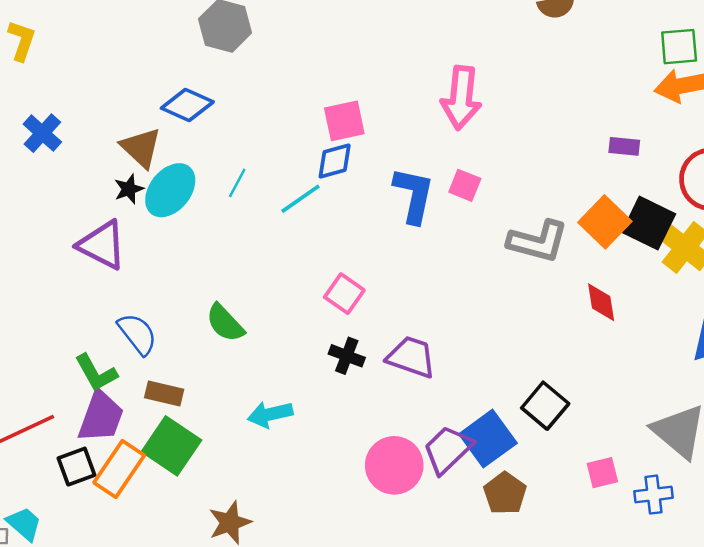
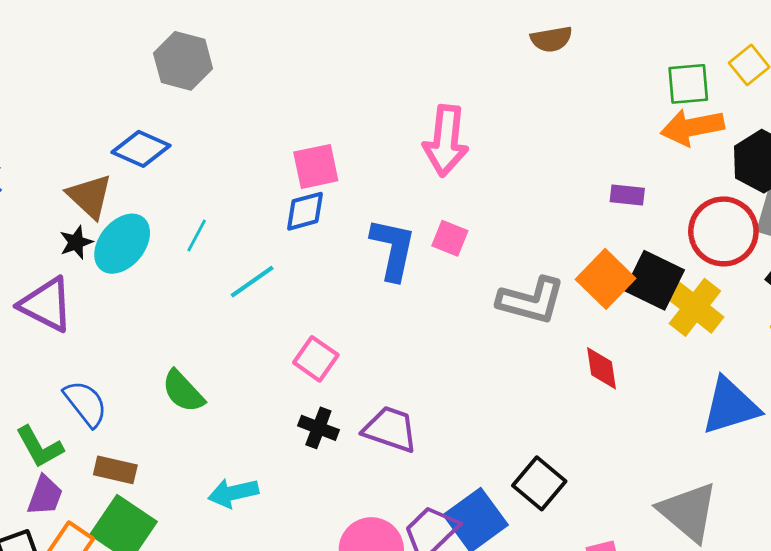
cyan line: (300, 199) -> (252, 282), moved
purple trapezoid: (101, 417) -> (45, 496), size x0.7

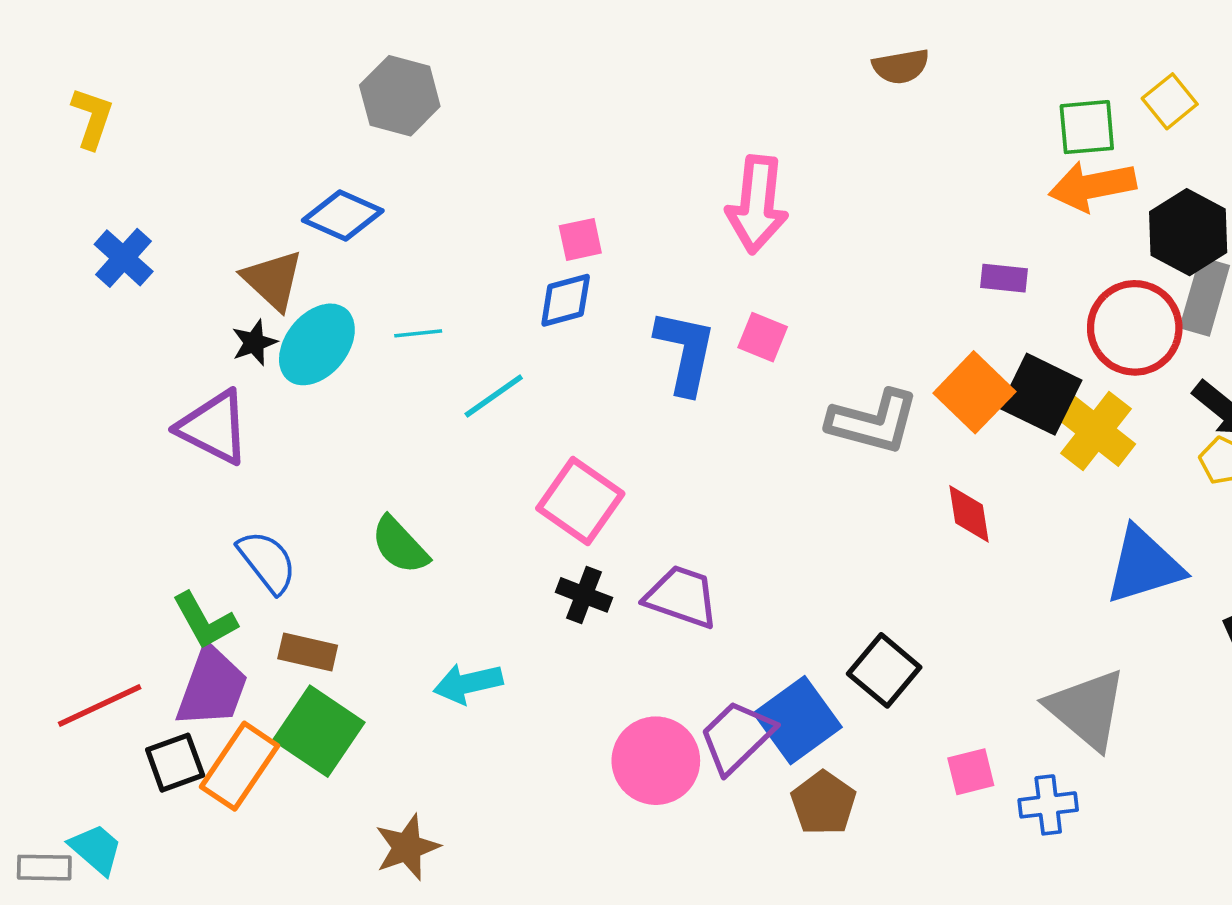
pink square: (316, 166) -> (580, 239), size x0.7
cyan line: (197, 236) -> (418, 333), turned 56
pink square: (316, 359) -> (580, 501), size x1.4
purple trapezoid: (45, 496) -> (212, 687), size x1.5

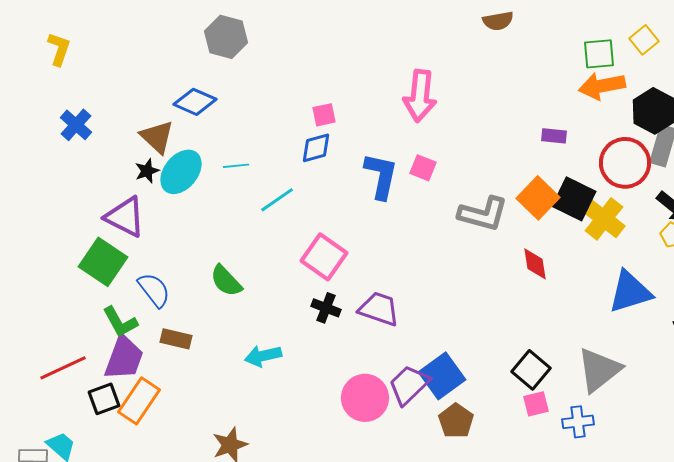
black square: (884, 670) -> (531, 370), moved
gray triangle: (1087, 709) -> (599, 370), turned 42
green square: (319, 731) -> (103, 262), moved

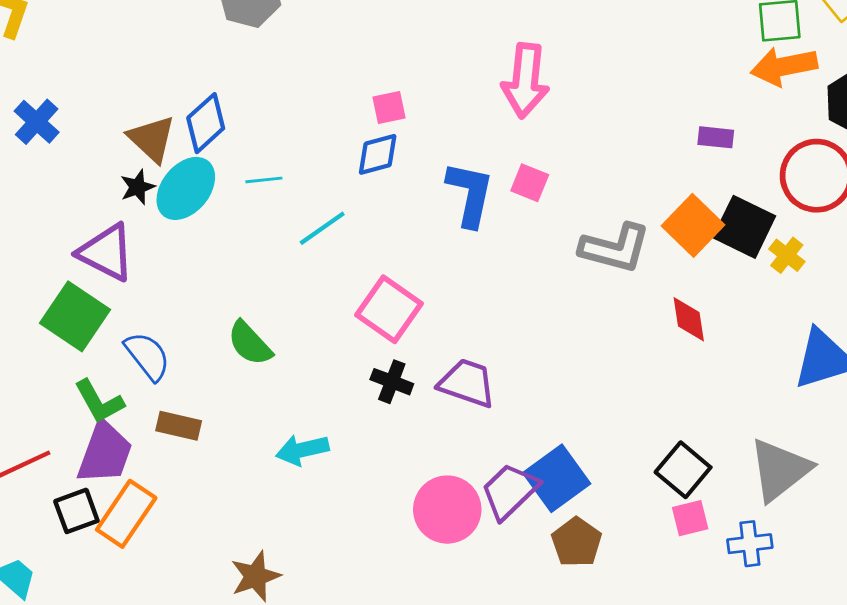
blue diamond: (195, 102) -> (206, 123), moved, turned -66
yellow cross: (604, 219) -> (787, 255), size x0.6

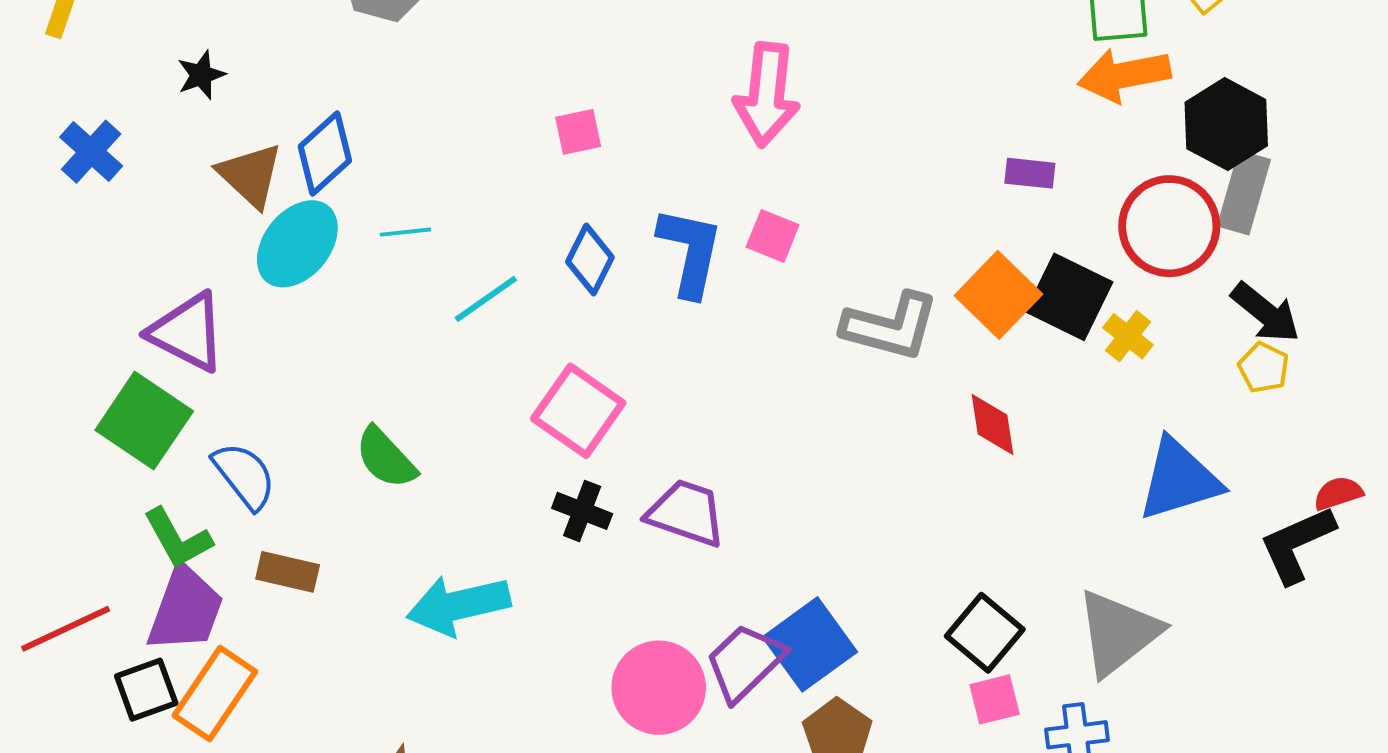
blue diamond: (378, 154) -> (590, 260), moved, turned -48
black star: (138, 187) -> (201, 75), moved
cyan arrow: (302, 450) -> (458, 605), size x1.4

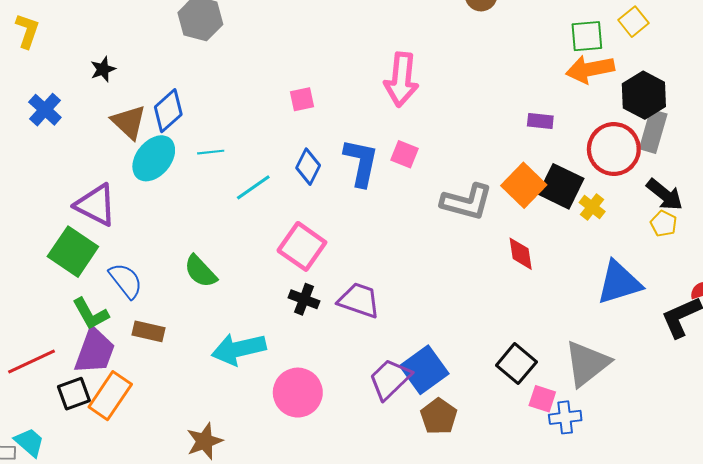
pink circle: (659, 688) -> (298, 393), moved
pink square: (995, 699) -> (542, 399), moved, turned 32

